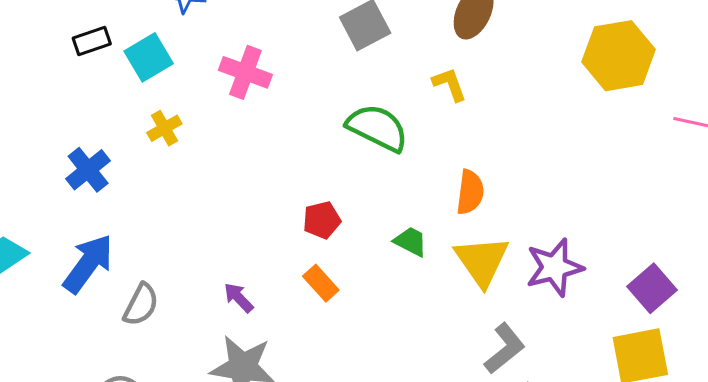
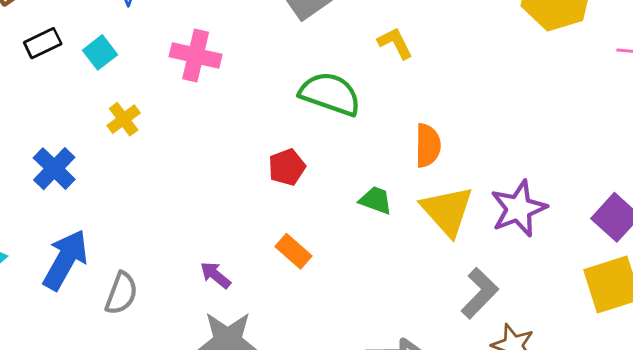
cyan square: (149, 57) -> (100, 52), size x0.7
red pentagon: (322, 220) -> (287, 167), moved

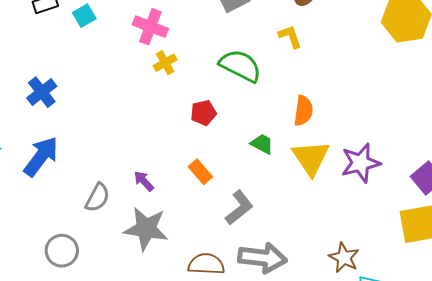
yellow cross: (124, 119) -> (165, 63), moved
gray semicircle: (121, 293) -> (97, 198), moved
gray L-shape: (480, 293) -> (239, 208), moved

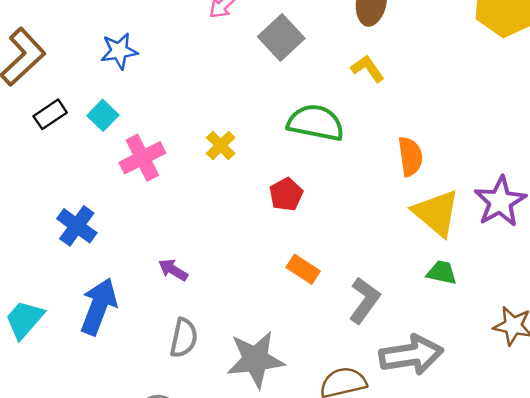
pink cross: (150, 27) -> (142, 158), moved, turned -32
green trapezoid: (262, 144) -> (442, 273), moved
purple arrow: (144, 181) -> (173, 270), moved

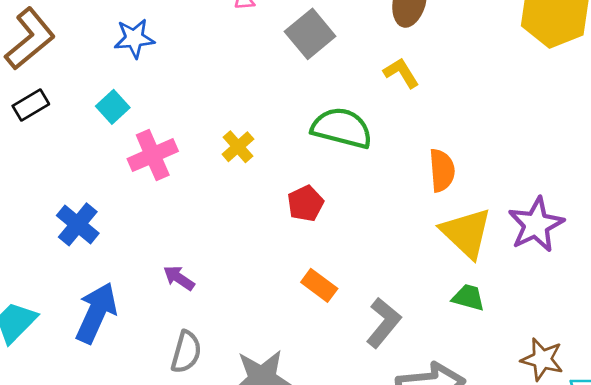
black rectangle: (50, 114) -> (31, 105), moved

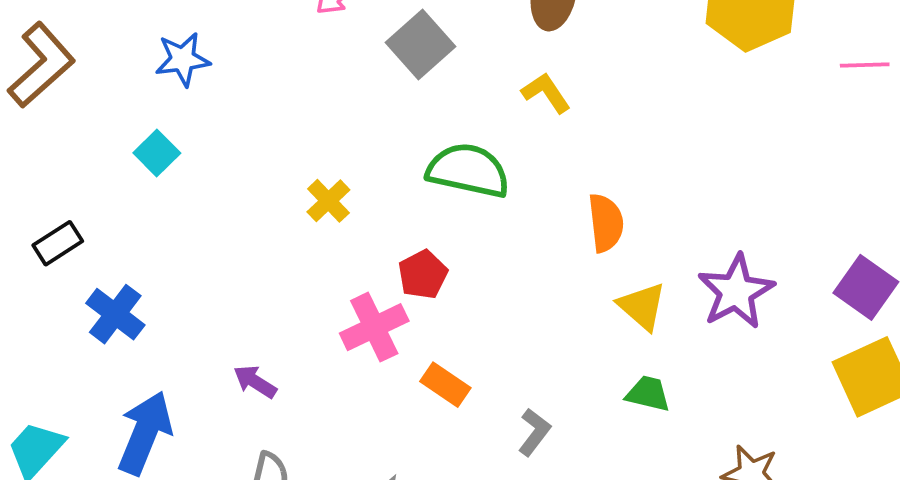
black rectangle: (31, 105) -> (58, 243), moved
pink cross: (153, 155) -> (374, 327), moved
yellow triangle: (466, 233) -> (642, 306), size x0.7
gray L-shape: (383, 323) -> (534, 432), size x0.7

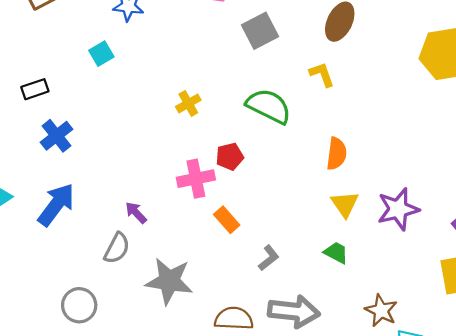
purple arrow: (255, 382) -> (136, 213), moved

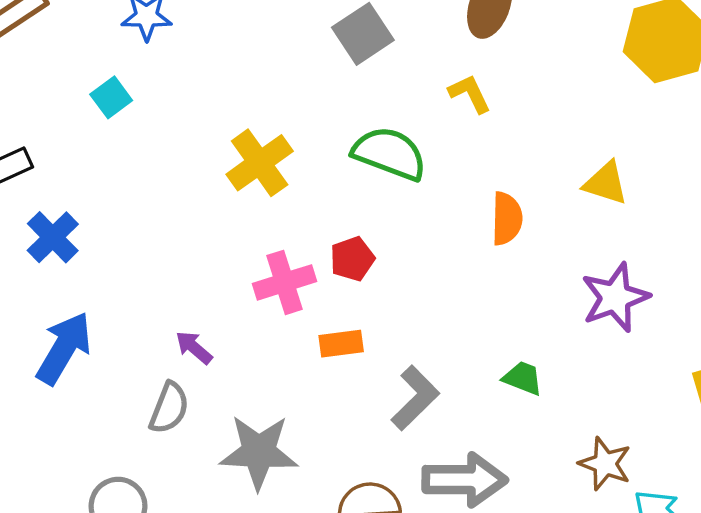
yellow cross: (188, 103) -> (260, 163), size x1.6
red pentagon: (230, 157) -> (352, 259), moved
yellow triangle: (345, 204) -> (606, 183), moved, turned -32
orange rectangle: (227, 220) -> (341, 344), turned -50
gray L-shape: (269, 258) -> (415, 398), size x1.5

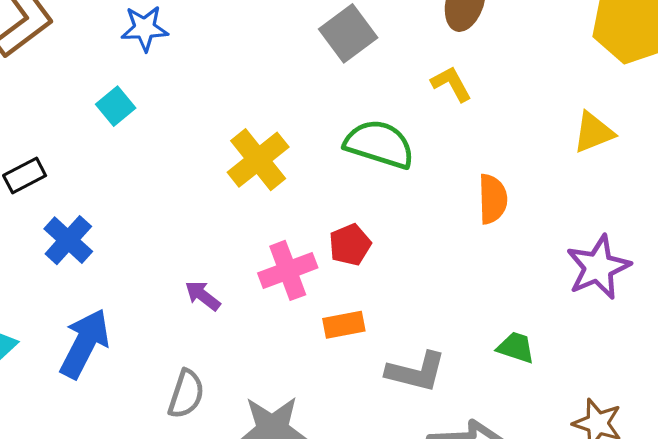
yellow triangle: (606, 183) -> (594, 132), moved, turned -36
purple arrow: (194, 347) -> (203, 296), moved
gray L-shape: (415, 398) -> (416, 372), turned 62

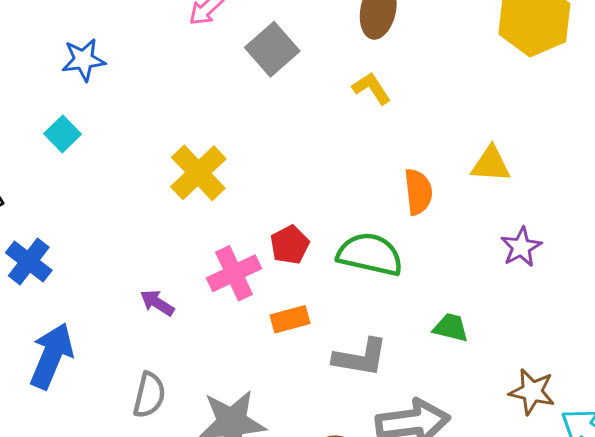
yellow triangle: (594, 132) -> (491, 164), moved, turned 30
green semicircle: (379, 144) -> (370, 254), moved
purple star: (598, 267) -> (521, 247), size x0.7

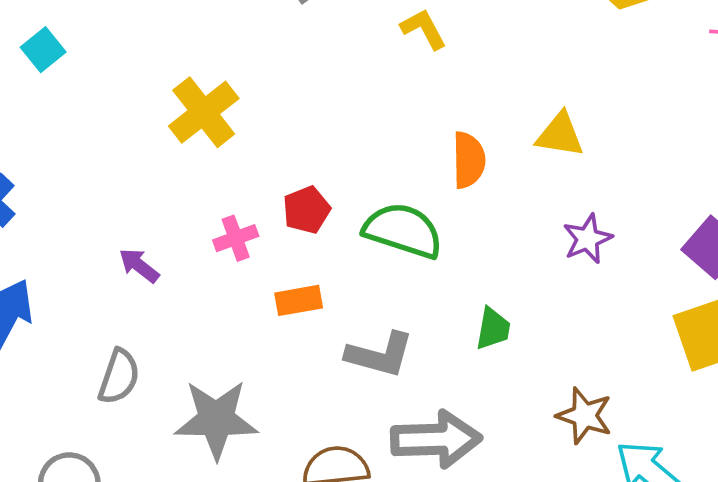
pink cross: (234, 273) -> (236, 238), size x0.7
green trapezoid: (451, 328) -> (493, 329), turned 81

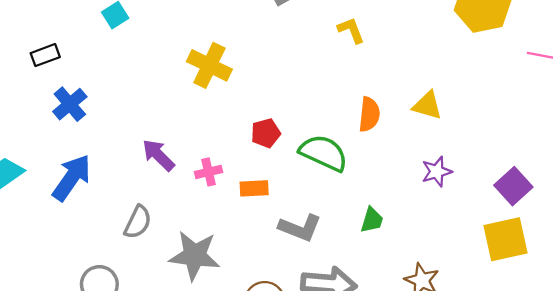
yellow cross: (204, 112) -> (209, 65), turned -33
pink cross: (236, 238) -> (209, 172), moved
purple arrow: (139, 265) -> (158, 155), size x1.4

